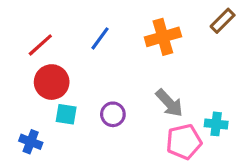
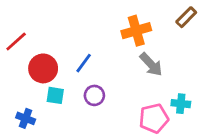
blue line: (100, 38) -> (84, 63), moved
red line: (40, 45) -> (16, 41), moved
gray arrow: (169, 103) -> (151, 64), moved

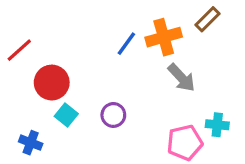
brown rectangle: (186, 17) -> (207, 19), moved
blue line: (84, 63) -> (126, 44), moved
cyan square: (55, 95) -> (66, 115), turned 30

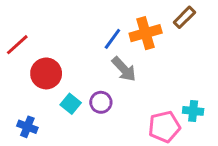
gray arrow: (181, 78) -> (124, 69), moved
cyan square: (66, 115) -> (71, 104), moved

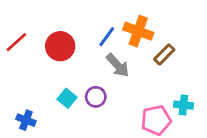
brown rectangle: (184, 17) -> (164, 54), moved
orange cross: (146, 33) -> (138, 31), turned 36
red circle: (46, 73) -> (60, 46), moved

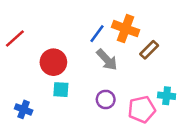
red circle: (60, 46) -> (53, 62), moved
purple circle: (96, 97) -> (106, 99), moved
cyan square: (67, 98) -> (61, 90), turned -35

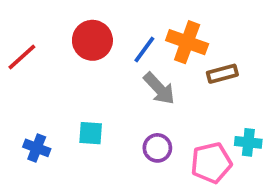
brown rectangle: (149, 50) -> (222, 74), turned 30
red circle: (53, 62) -> (92, 40), moved
blue cross: (24, 109) -> (37, 148), moved

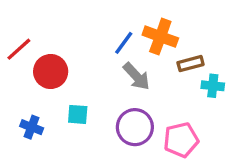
red circle: (92, 40) -> (51, 71), moved
cyan cross: (248, 142) -> (213, 86), moved
purple circle: (157, 148) -> (135, 127), size x1.5

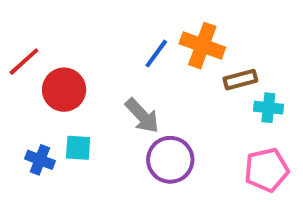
gray arrow: (136, 76) -> (142, 116), moved
cyan square: (78, 114) -> (78, 148), moved
pink pentagon: (181, 140) -> (266, 170), moved

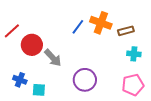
brown rectangle: (240, 80) -> (126, 31), moved
gray arrow: (142, 116) -> (53, 58), moved
cyan square: (78, 148) -> (39, 90), moved

